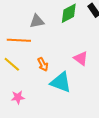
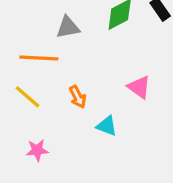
cyan triangle: (61, 82) -> (107, 126), size x0.6

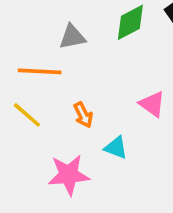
pink star: (37, 150) -> (69, 175), moved, size x1.6

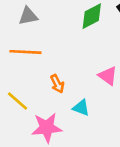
gray triangle: (72, 37) -> (28, 16), moved
yellow line: (27, 115) -> (17, 101), moved

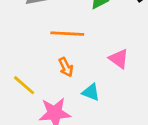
orange line: (25, 52) -> (67, 34), moved

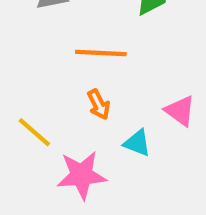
pink triangle: (119, 59) -> (180, 111), moved

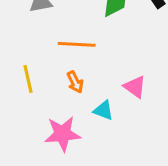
yellow line: (34, 132) -> (28, 79), moved, turned 36

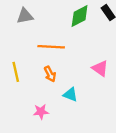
pink triangle: (135, 87) -> (100, 68), moved
pink star: (63, 134) -> (41, 112), size x0.6

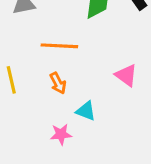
pink star: (41, 112) -> (61, 134), moved

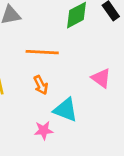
cyan triangle: (86, 111) -> (66, 110), size x1.4

